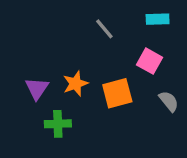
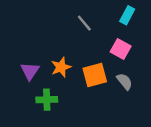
cyan rectangle: (158, 19) -> (127, 15), turned -60
gray semicircle: (169, 101) -> (125, 81), moved

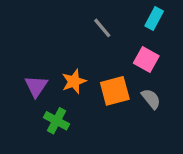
green cross: (47, 100) -> (57, 121), turned 30

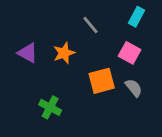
orange star: (74, 81) -> (64, 53), moved
purple triangle: (36, 86) -> (28, 53), moved, turned -35

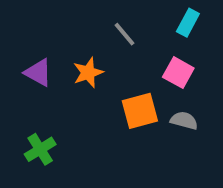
gray semicircle: (134, 88) -> (184, 121), turned -36
green cross: (50, 107) -> (40, 149), moved, turned 30

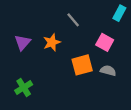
cyan rectangle: (188, 23) -> (119, 13), moved
purple triangle: (38, 73) -> (22, 42), turned 42

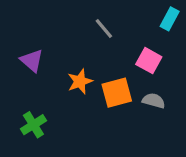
purple triangle: (22, 42) -> (32, 61), turned -30
orange star: (52, 42) -> (80, 81), moved

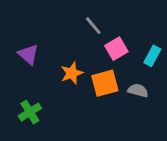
cyan rectangle: (170, 19) -> (152, 56), moved
pink square: (149, 61) -> (116, 49), moved, turned 30

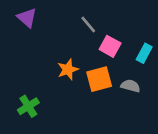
pink square: (116, 49) -> (110, 46), turned -30
purple triangle: (28, 54) -> (27, 18), moved

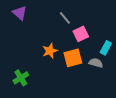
pink square: (110, 46) -> (81, 34), turned 35
cyan rectangle: (144, 53) -> (106, 48), moved

